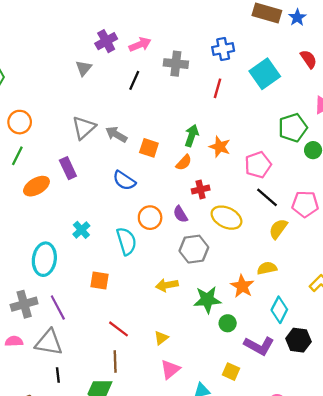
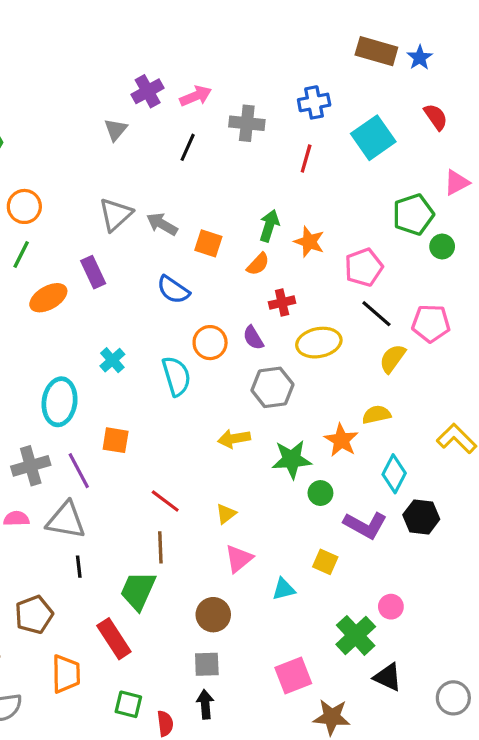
yellow ellipse: (226, 218) -> (319, 343), turned -36
orange square: (99, 281) -> (116, 440), moved

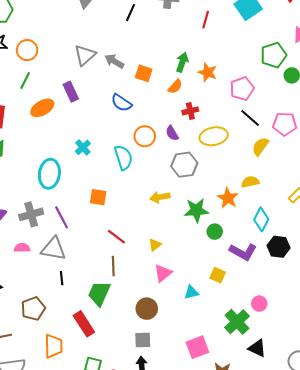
orange square: (116, 440) -> (98, 197), moved

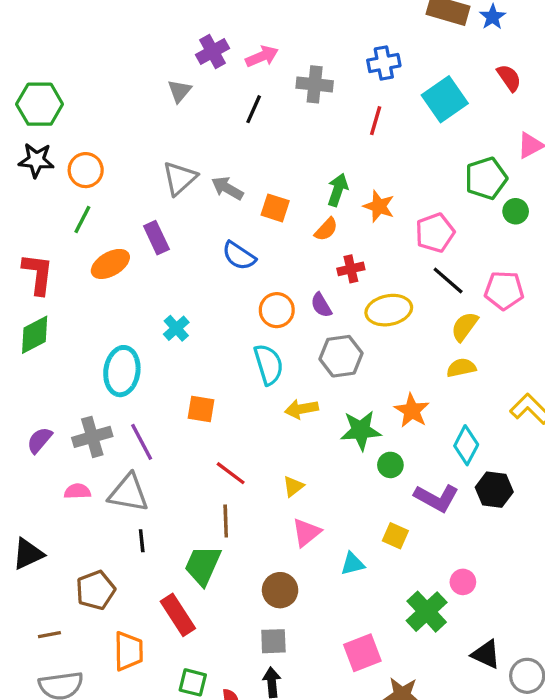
cyan semicircle: (123, 158) -> (269, 364), moved
yellow semicircle: (250, 182) -> (461, 368), moved
black triangle: (257, 348) -> (486, 654), moved

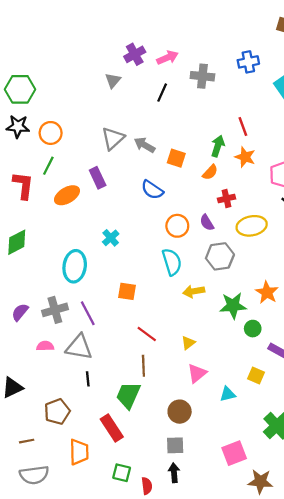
red line: (376, 121) -> (243, 126), moved, turned -36
red L-shape: (38, 274) -> (23, 185), moved

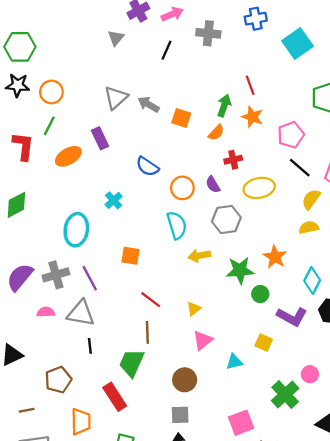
blue semicircle: (152, 190) -> (147, 166), moved
purple semicircle: (20, 312) -> (20, 277), size x1.5

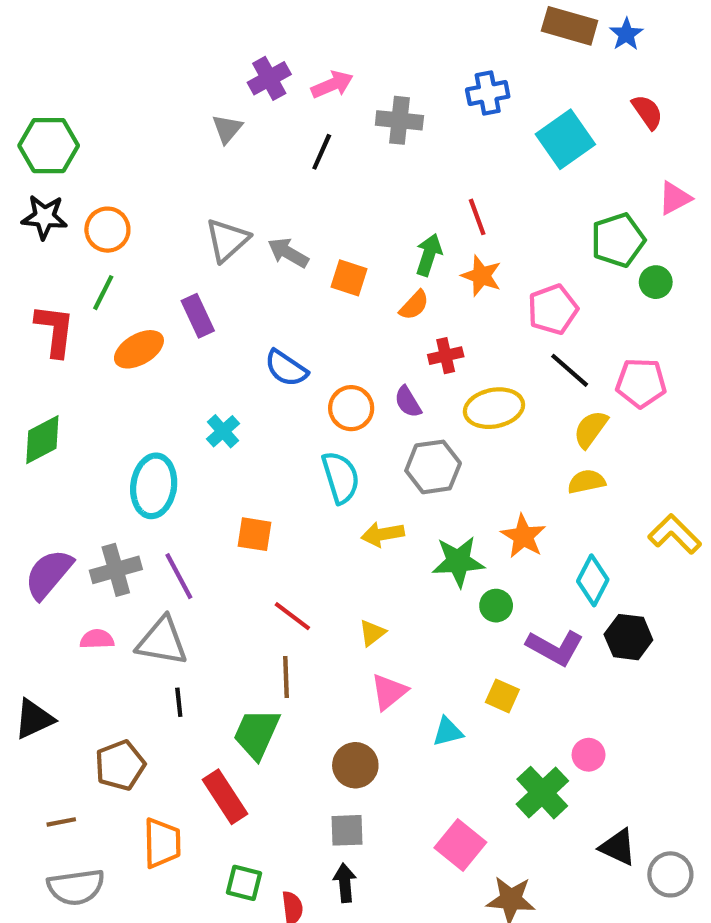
pink square: (241, 423) -> (460, 845), turned -30

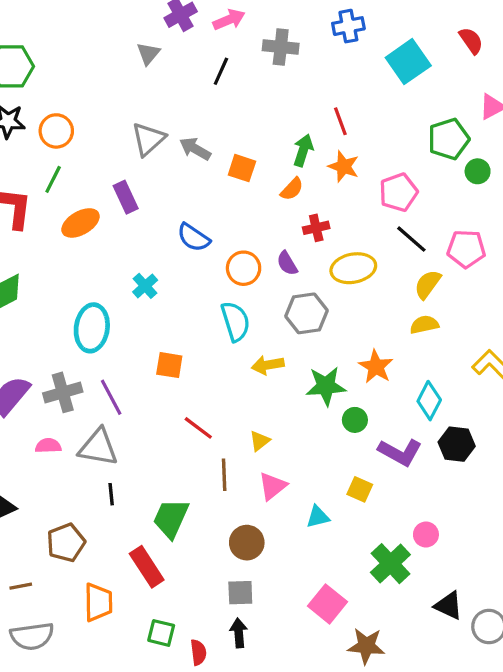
brown line: (286, 677) -> (224, 475), moved

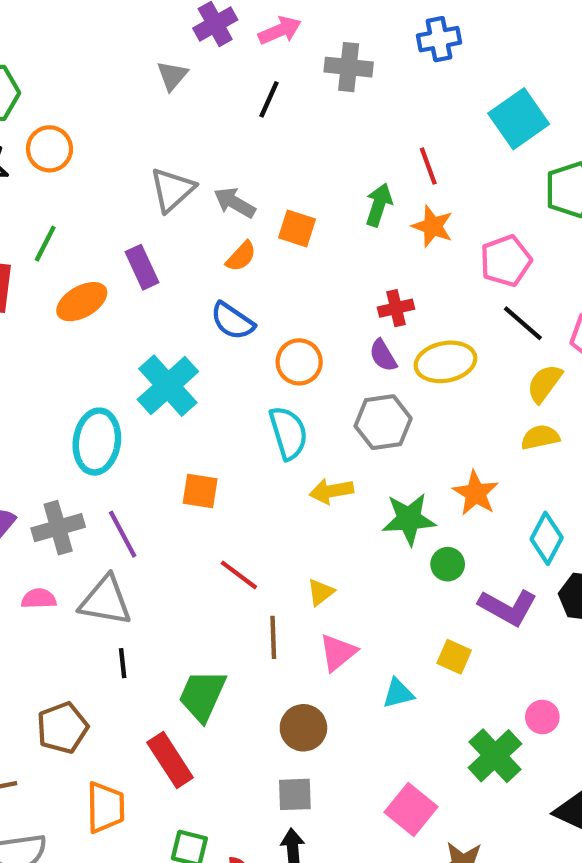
cyan square: (408, 62) -> (519, 119), moved
orange circle: (56, 131) -> (49, 149), moved
orange semicircle: (292, 189) -> (241, 256), moved
purple semicircle: (287, 263) -> (383, 355), moved
cyan cross: (145, 286) -> (168, 386), size x1.8

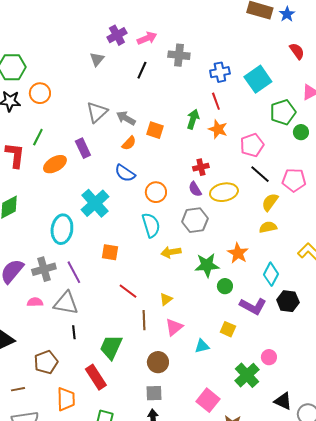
blue cross: (439, 39) -> (220, 72), moved

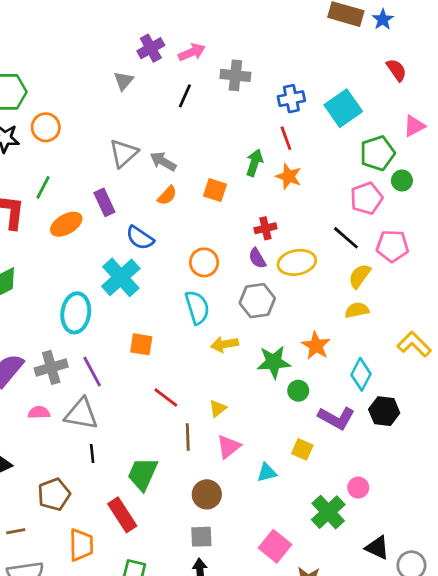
orange square: (155, 130) -> (215, 190), moved
pink pentagon: (252, 145) -> (366, 198), moved
blue semicircle: (125, 173) -> (140, 238), moved

